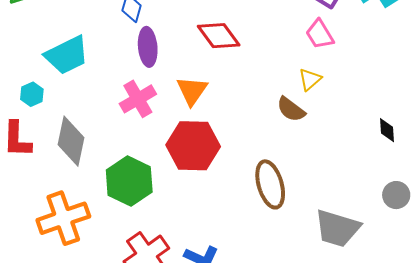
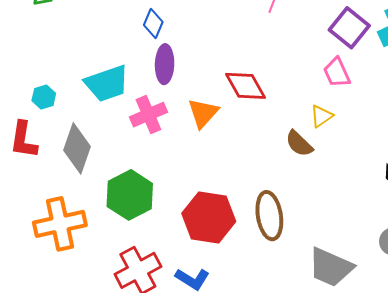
red diamond: (219, 36) -> (246, 86), moved
cyan trapezoid: (67, 55) -> (107, 83), moved
red hexagon: (193, 146) -> (209, 217), moved

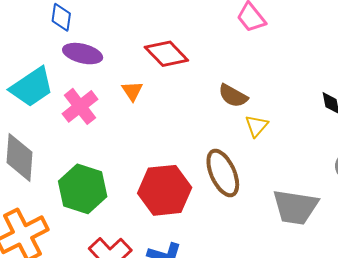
purple ellipse: (165, 64) -> (83, 54), turned -63
orange triangle: (203, 113) -> (132, 91), size x0.7
yellow triangle: (322, 116) -> (256, 126), moved

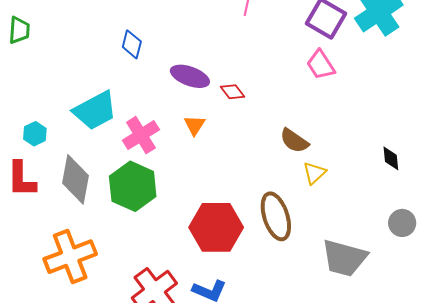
purple ellipse: (83, 54) -> (190, 76), moved
red diamond: (166, 54) -> (232, 92), size x0.6
green hexagon: (83, 189) -> (133, 186), moved

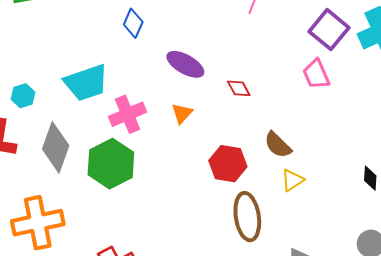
red diamond: (232, 92) -> (239, 88), moved
red hexagon: (216, 227) -> (228, 164), moved, size x0.7

